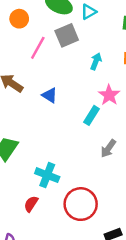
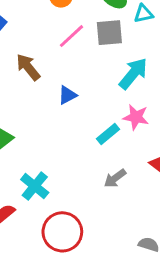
cyan arrow: (96, 61) -> (133, 73), size x1.6
blue triangle: (50, 95) -> (67, 95), turned 42
pink star: (109, 95) -> (136, 117), turned 30

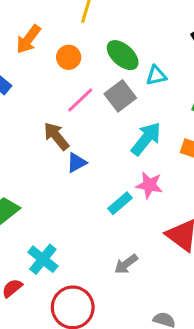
gray square: (109, 33) -> (120, 96), turned -32
brown arrow: (28, 67) -> (56, 136), moved
gray arrow: (115, 178) -> (126, 264), moved

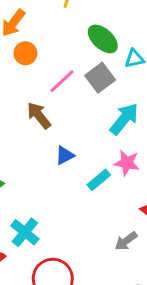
orange circle: (69, 57) -> (25, 53), moved
blue triangle: (77, 163) -> (65, 155), moved
gray arrow: (126, 264) -> (126, 241), moved

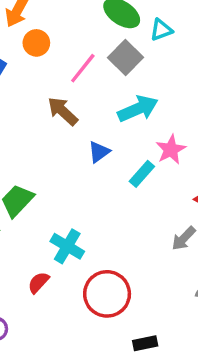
cyan arrow: (124, 119) -> (138, 109), moved, turned 36
pink star: (127, 163) -> (171, 150), turned -30

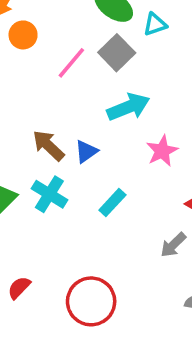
brown arrow: (63, 111) -> (48, 145), moved
cyan rectangle: (142, 174) -> (112, 202), moved
cyan cross: (67, 246) -> (49, 194), moved

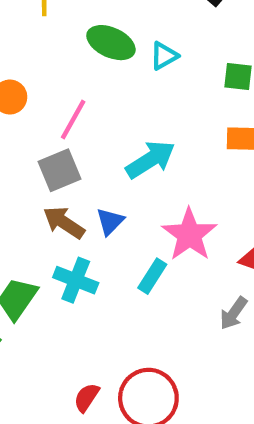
gray square: (117, 53) -> (60, 170), moved, turned 32
pink star: (162, 151) -> (189, 235), moved, size x1.4
red semicircle: (19, 288) -> (87, 397), moved

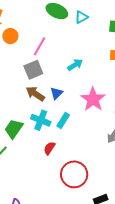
cyan arrow: (150, 160) -> (75, 65), size x0.7
cyan rectangle: (152, 276) -> (63, 121), moved
red semicircle: (87, 397) -> (49, 148), moved

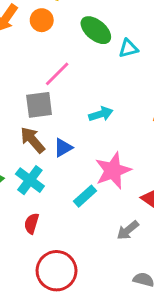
orange circle: (10, 36) -> (42, 20), moved
cyan rectangle: (63, 121) -> (85, 196), moved
red semicircle: (49, 148) -> (31, 223), turned -32

